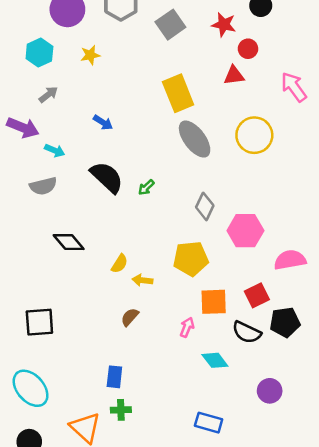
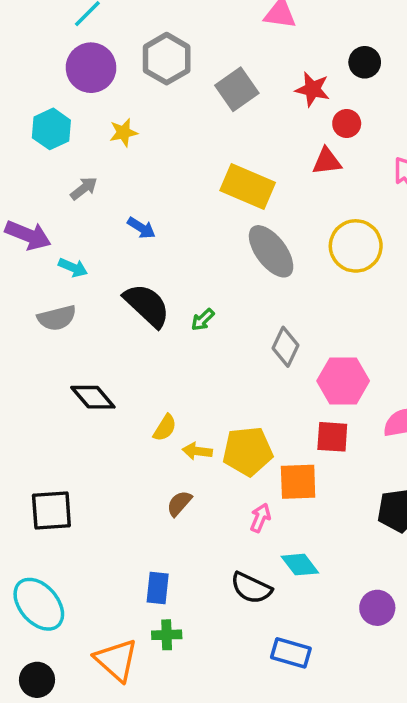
yellow rectangle: (178, 93) -> (248, 187), turned -45
gray arrow: (48, 95) -> (84, 188), moved
yellow pentagon: (191, 259) -> (248, 451), moved
red square: (257, 295) -> (332, 437), moved, turned 30
black semicircle: (247, 332) -> (251, 588), moved

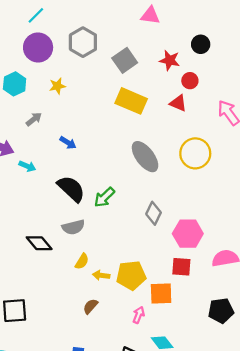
red triangle: (327, 161) -> (178, 103), turned 30
yellow rectangle: (248, 187) -> (131, 101), moved
gray semicircle: (57, 318) -> (73, 227), moved
green arrow: (203, 320) -> (104, 197), size x1.5

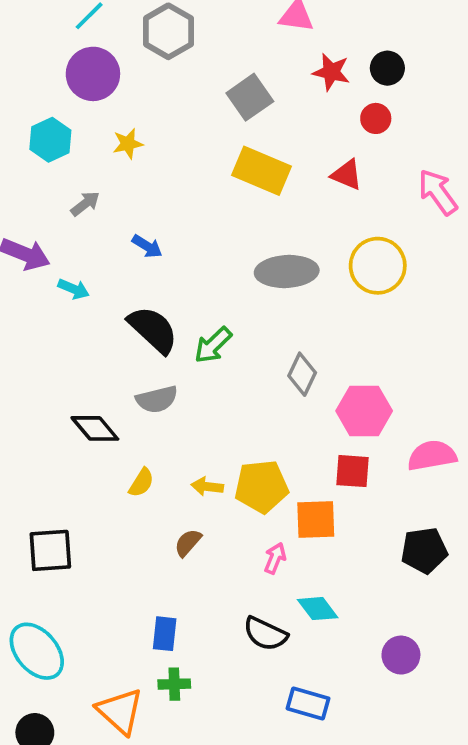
gray hexagon: (83, 42) -> (168, 31), moved
red star: (170, 60) -> (331, 72), moved
red circle: (190, 81) -> (376, 118), moved
gray ellipse: (145, 157) -> (287, 271), turned -56
yellow semicircle: (82, 261) -> (141, 483), moved

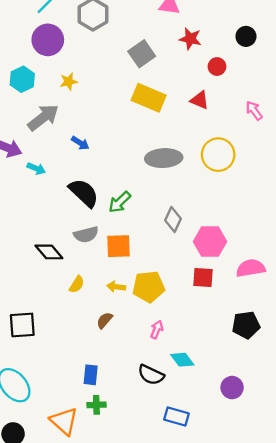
black circle: (387, 68) -> (246, 36), moved
pink arrow: (438, 192) -> (254, 111), size x0.7
gray arrow: (85, 204) -> (43, 118), size x1.8
orange square: (316, 519) -> (118, 246), moved

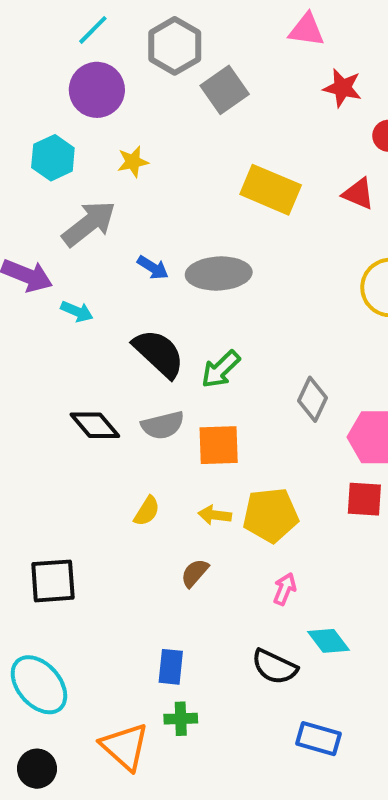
gray square: (142, 54) -> (225, 90), moved
gray ellipse: (164, 158) -> (219, 274), moved
black diamond: (49, 252) -> (95, 425), moved

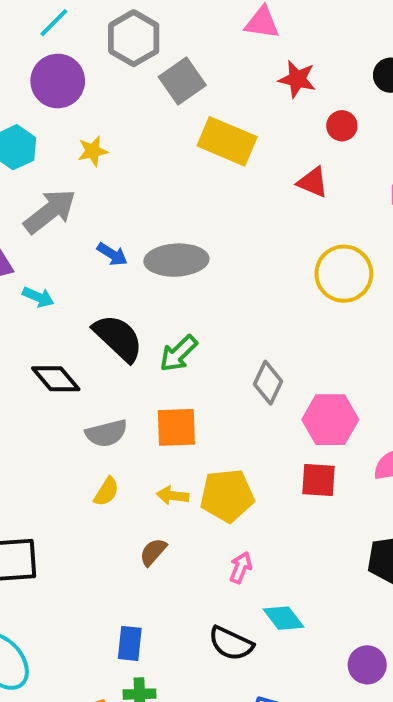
yellow rectangle: (271, 190) -> (227, 141), moved
black diamond: (95, 425) -> (56, 379), moved
gray semicircle: (163, 425) -> (106, 433), moved

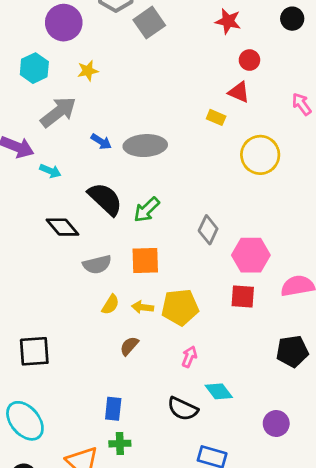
red circle: (342, 126) -> (249, 60), moved
yellow rectangle: (227, 141) -> (216, 117), moved, size x0.5
yellow semicircle: (106, 492) -> (110, 305), moved

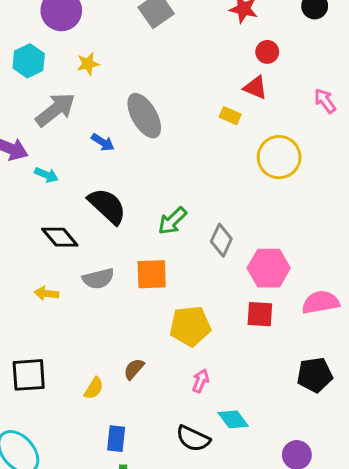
gray ellipse: (145, 146) -> (144, 116), moved, turned 63
green arrow: (147, 210) -> (172, 221), moved
yellow semicircle: (110, 305) -> (94, 388), moved
yellow arrow: (143, 307) -> (46, 293), moved

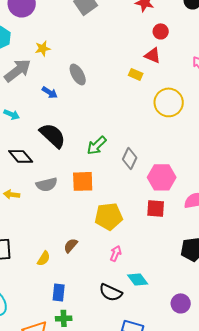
yellow star: (88, 64) -> (43, 48), moved
gray ellipse: (144, 116) -> (78, 74), size x0.7

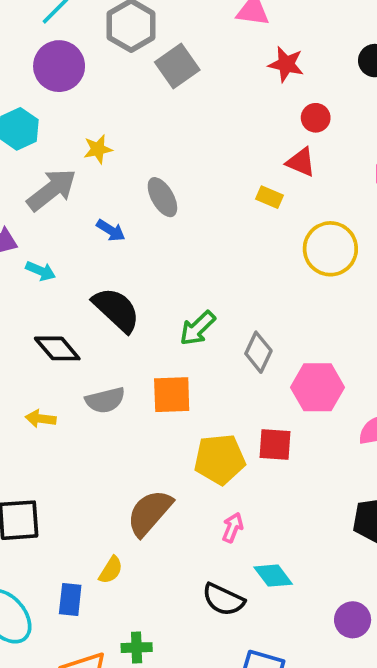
red square: (156, 208) -> (275, 444), moved
brown semicircle: (71, 245) -> (150, 513), size x1.8
yellow semicircle: (44, 258) -> (111, 570), moved
blue rectangle: (59, 292) -> (70, 600), moved

